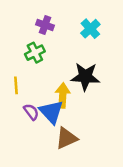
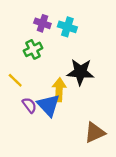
cyan cross: (90, 29) -> (67, 27), moved, turned -30
yellow line: (16, 85) -> (15, 80), turned -42
brown triangle: (66, 138) -> (95, 133), moved

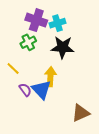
purple cross: (42, 23) -> (36, 20), size x1.5
cyan cross: (67, 27) -> (57, 23), turned -35
black star: (80, 72) -> (63, 47), moved

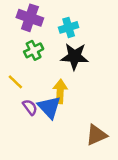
purple cross: (36, 20) -> (30, 18), moved

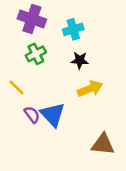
black star: (75, 56) -> (80, 60), size x0.6
yellow arrow: (60, 91) -> (90, 89), moved, turned 65
brown triangle: (96, 135) -> (103, 144), turned 30

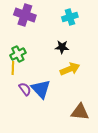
cyan cross: (73, 29) -> (70, 17), moved
green cross: (36, 54) -> (18, 54), moved
yellow line: (16, 87) -> (13, 68), turned 48

